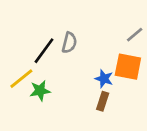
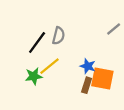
orange square: (128, 67) -> (102, 78), moved
yellow line: (21, 79) -> (49, 66), moved

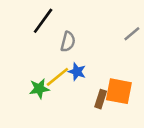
black line: (37, 42) -> (43, 21), moved
blue star: (88, 66) -> (77, 72), moved

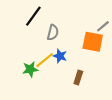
orange square: (119, 91) -> (93, 42), moved

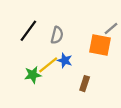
black line: (33, 16) -> (28, 31), moved

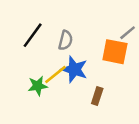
blue star: (65, 60) -> (74, 69), size x1.5

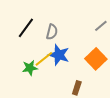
orange square: (115, 52) -> (96, 59), moved, turned 35
brown rectangle: (97, 96) -> (77, 88), moved

